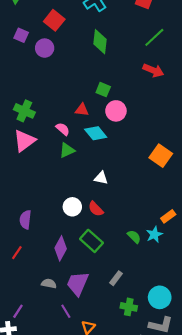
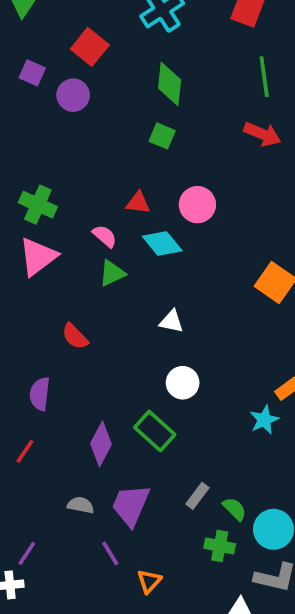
green line: (154, 37) -> (264, 77), turned -55
green square: (103, 90) -> (162, 136), moved
white circle: (72, 207) -> (183, 383), moved
red semicircle: (96, 209) -> (75, 336), moved
green semicircle: (134, 237) -> (235, 509), moved

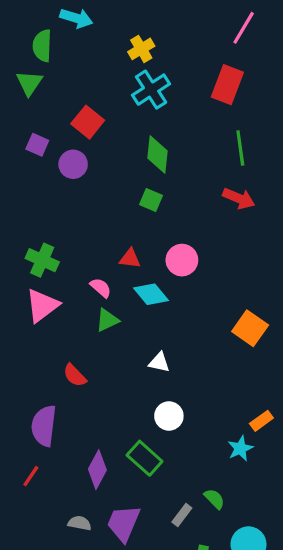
purple semicircle: (40, 394) -> (44, 426), size x1.4
green semicircle: (235, 509) -> (214, 499), moved

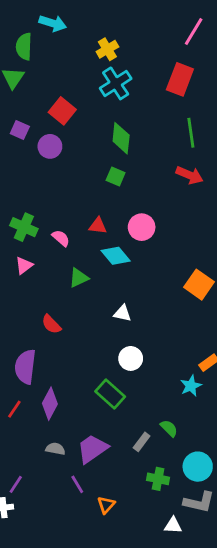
pink semicircle: (101, 288) -> (61, 238), moved
pink triangle: (42, 306) -> (24, 265), size x0.6
purple diamond: (97, 470) -> (50, 404), moved
purple trapezoid: (123, 523) -> (92, 449), turned 32

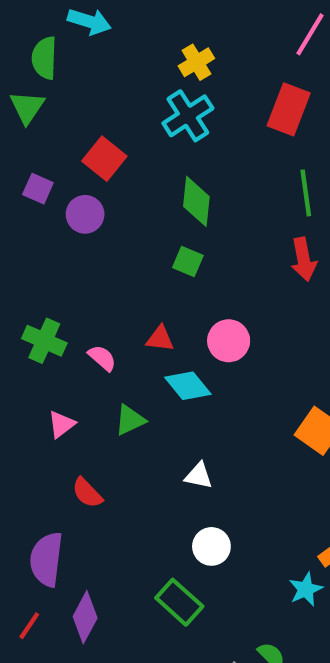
yellow cross: (107, 49) -> (196, 62), moved
red arrow: (189, 175) -> (304, 259), turned 56
pink triangle: (24, 265) -> (61, 424), moved

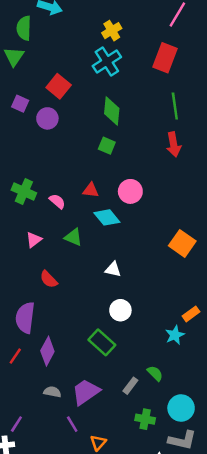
green triangle: (130, 420) -> (73, 237), turned 48

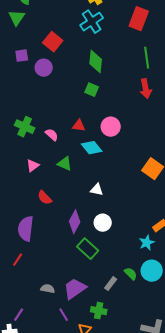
purple square: (20, 104) -> (22, 56), turned -32
purple diamond: (47, 351) -> (75, 222), moved
cyan circle: (181, 408) -> (152, 271), moved
green cross: (145, 419) -> (99, 311), moved

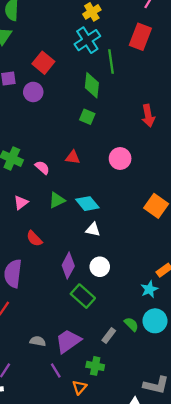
green line: (147, 58) -> (111, 62), moved
pink circle: (111, 127) -> (120, 159), moved
cyan diamond: (92, 148) -> (87, 204), moved
green triangle: (65, 164) -> (57, 200), turned -49

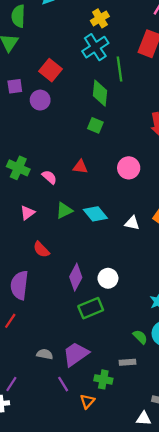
white triangle: (93, 230) -> (132, 223), moved
green rectangle: (83, 296) -> (91, 308), turned -65
gray rectangle: (109, 336) -> (128, 362), moved, turned 49

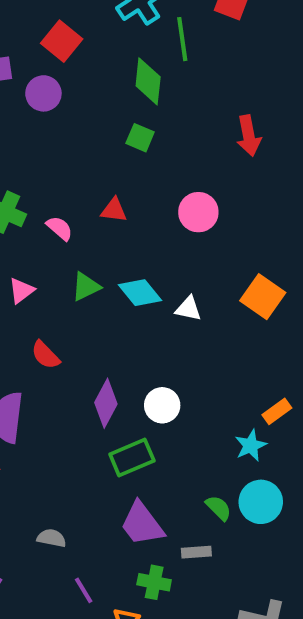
white triangle: (132, 223) -> (188, 309), moved
purple trapezoid: (76, 354) -> (142, 524), moved, turned -92

